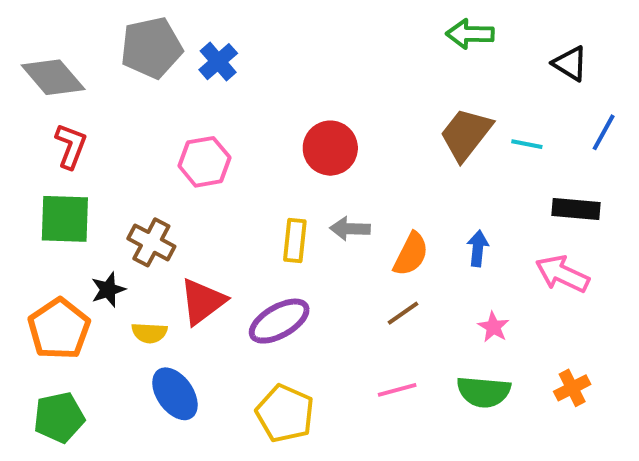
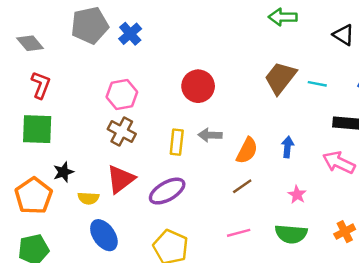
gray diamond: (53, 77) -> (30, 43), size x0.7
brown cross: (151, 242) -> (122, 131), moved

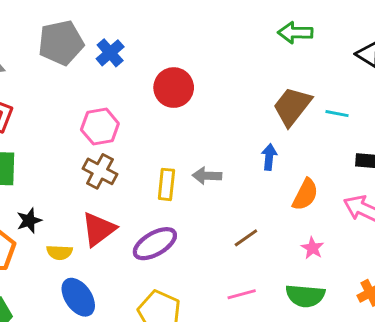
red circle: (198, 86) -> (174, 88), moved
blue arrow: (288, 147) -> (269, 157), moved
orange semicircle: (247, 151) -> (305, 195), moved

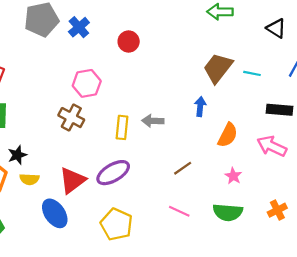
red circle: (174, 88) -> (129, 41), moved, size x0.7
pink hexagon: (100, 127) -> (87, 83), moved
red triangle: (98, 229) -> (72, 180), moved
yellow semicircle: (59, 252) -> (29, 179), moved
pink line: (242, 294) -> (179, 211), turned 40

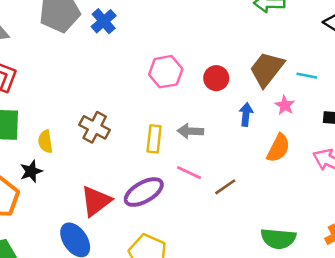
red circle: (129, 41) -> (216, 78), moved
pink hexagon: (87, 83) -> (166, 72), moved
pink star: (233, 176) -> (285, 105), moved
yellow semicircle: (29, 179) -> (45, 142), moved, turned 78
pink line: (179, 211) -> (189, 173), moved

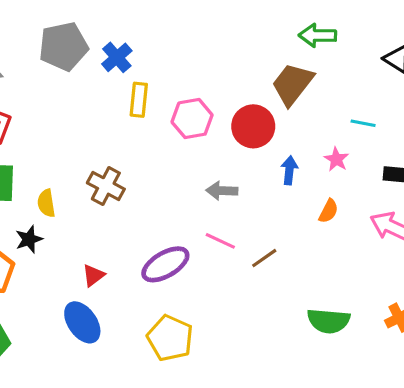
brown trapezoid: (267, 69) -> (292, 84), moved
red circle: (216, 78) -> (253, 126), size x1.4
yellow rectangle: (154, 139) -> (139, 100), moved
orange semicircle: (278, 148) -> (329, 211), size x0.7
red triangle: (96, 201) -> (93, 275), moved, size x0.6

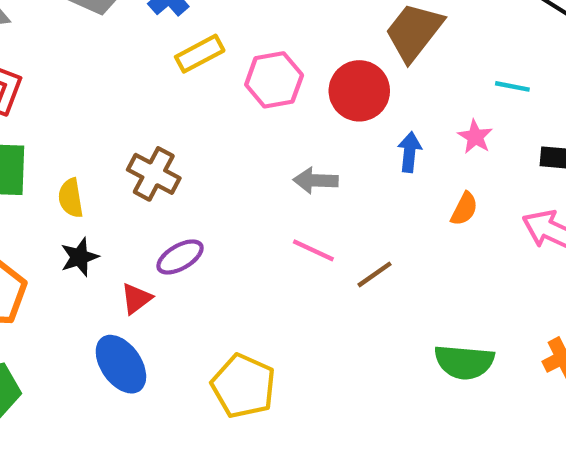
yellow rectangle: (139, 100) -> (200, 54), turned 56
black star: (29, 239) -> (79, 257), moved
purple ellipse: (165, 264) -> (180, 257), moved, size x0.7

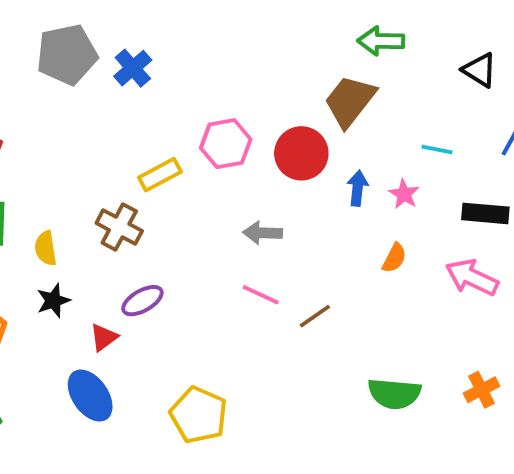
yellow rectangle: (200, 54) -> (160, 175), moved
blue arrow: (410, 152) -> (358, 188), moved

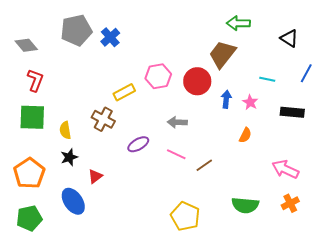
pink arrow: (472, 277) -> (285, 169), moved
purple ellipse: (142, 301) -> (138, 144), moved
blue ellipse: (90, 396) -> (73, 201), moved
yellow pentagon: (199, 415) -> (185, 216), moved

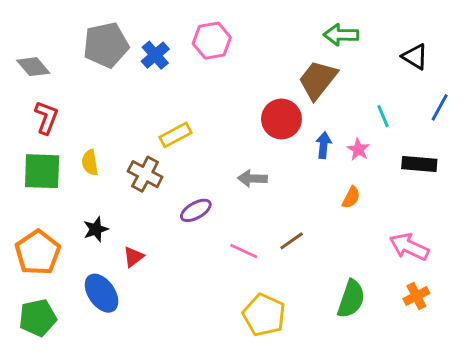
pink hexagon: (158, 76) -> (212, 41), moved
cyan line: (267, 79) -> (383, 116), turned 56
yellow semicircle: (65, 130) -> (90, 163), moved
pink line: (176, 154) -> (244, 251), moved
green semicircle: (245, 205) -> (351, 299), turned -76

